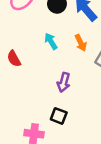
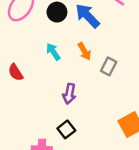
black square: (59, 116) -> (66, 129), turned 35

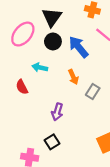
cyan arrow: (53, 52) -> (40, 67), moved, turned -48
red semicircle: (16, 72) -> (22, 87), moved

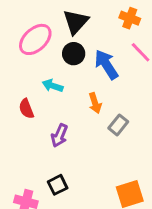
purple arrow: (57, 112) -> (59, 136), moved

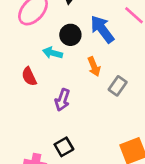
black circle: (74, 54) -> (70, 35), moved

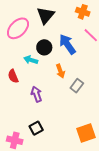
purple arrow: (62, 100) -> (36, 94), turned 140

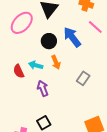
cyan arrow: (31, 60) -> (36, 65), moved
orange arrow: (60, 71) -> (56, 62), moved

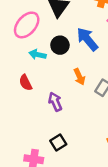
orange arrow: (56, 62) -> (79, 77), moved
cyan arrow: (36, 65) -> (38, 55), moved

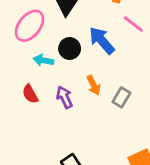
purple arrow: (55, 102) -> (65, 97), moved

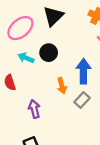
blue arrow: (102, 41) -> (83, 71), moved, turned 30
purple arrow: (65, 97) -> (34, 109), moved

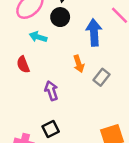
black circle: (49, 53) -> (60, 17), moved
blue arrow: (83, 71) -> (94, 32), moved

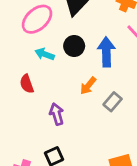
black circle: (60, 17) -> (74, 46), moved
orange arrow: (79, 64) -> (88, 86), turned 56

